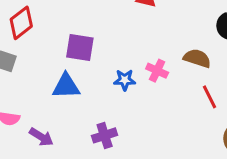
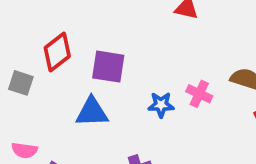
red diamond: (21, 23) -> (57, 52), moved

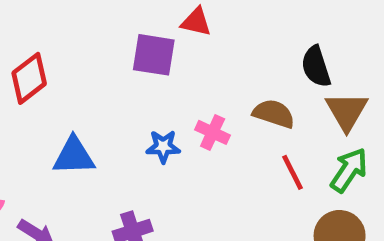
purple square: (108, 67) -> (154, 55), moved

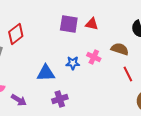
red triangle: (196, 22) -> (92, 24), moved
blue triangle: (74, 156) -> (46, 73), moved

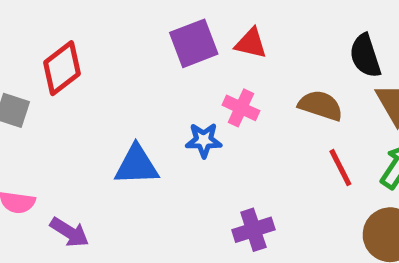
purple square: (69, 24) -> (194, 43), turned -30
pink cross: (94, 57) -> (241, 108), moved
purple cross: (60, 99) -> (253, 230), moved

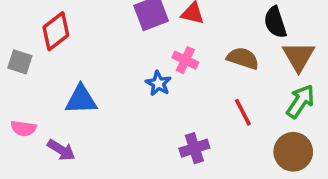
blue star: (204, 140) -> (158, 83), turned 30
blue triangle: (137, 165) -> (81, 100), moved
red line: (340, 168) -> (243, 112), moved

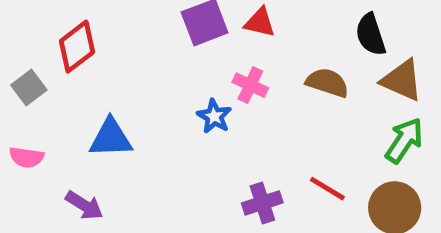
brown triangle: (299, 56) -> (402, 80), turned -36
gray square: (20, 62) -> (29, 87), turned 35
red line: (243, 112) -> (327, 189), moved, turned -32
pink semicircle: (23, 128) -> (26, 157), moved

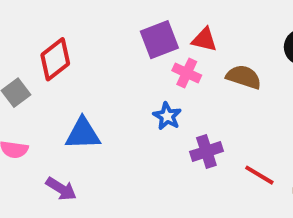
brown semicircle: (327, 83) -> (244, 77), moved
pink cross: (250, 85) -> (187, 73), moved
purple cross: (262, 203) -> (206, 151), moved

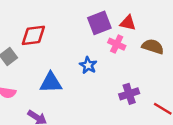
red diamond: (55, 59) -> (33, 35), turned 30
blue star: (167, 116) -> (88, 65), moved

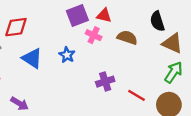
blue triangle: (51, 83) -> (32, 58), moved, turned 35

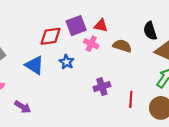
red diamond: (16, 27) -> (51, 36), moved
red line: (136, 95) -> (131, 99), turned 63

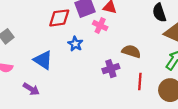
brown semicircle: (122, 46) -> (131, 51), moved
blue triangle: (34, 65) -> (43, 60), moved

